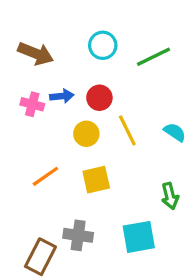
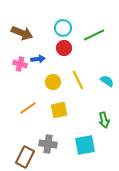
red circle: (99, 98) -> (64, 48), moved

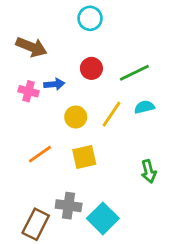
cyan circle: (63, 28) -> (90, 18), moved
green line: (94, 35) -> (134, 73), moved
yellow line: (78, 80) -> (111, 114), turned 60
cyan semicircle: (107, 81) -> (144, 107), moved, turned -48
cyan square: (85, 145) -> (103, 218), moved, turned -35

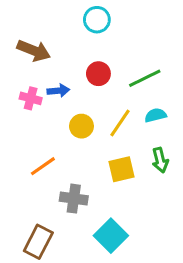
yellow square: (84, 157) -> (122, 169), moved
green arrow: (149, 171) -> (160, 160), moved
gray cross: (69, 206) -> (74, 199), moved

